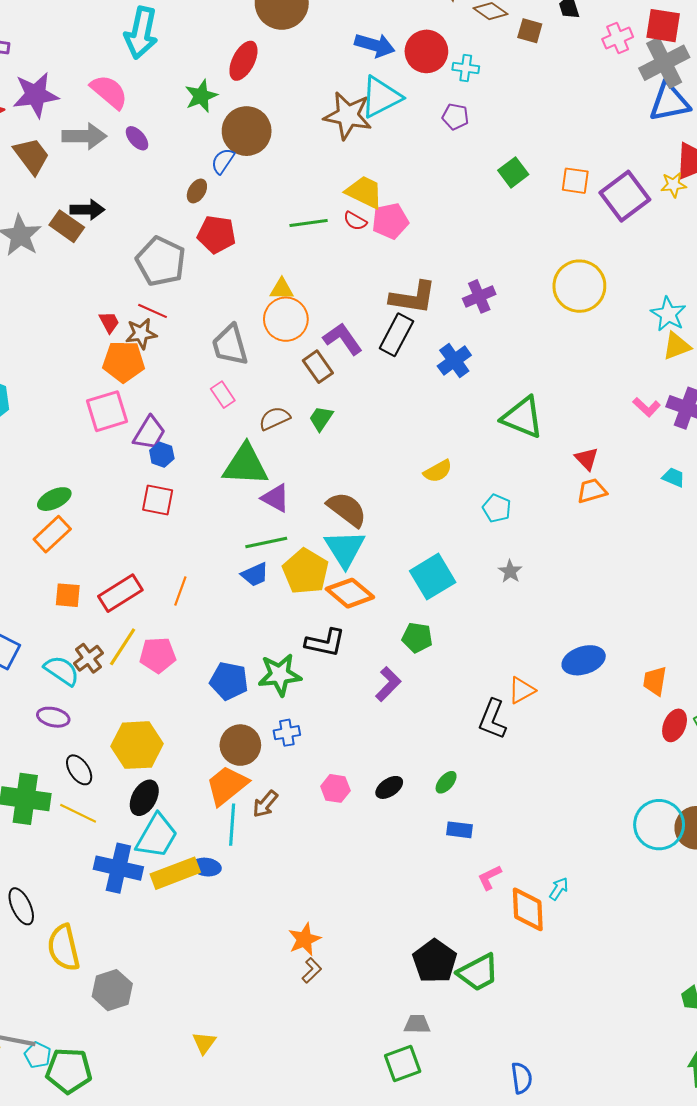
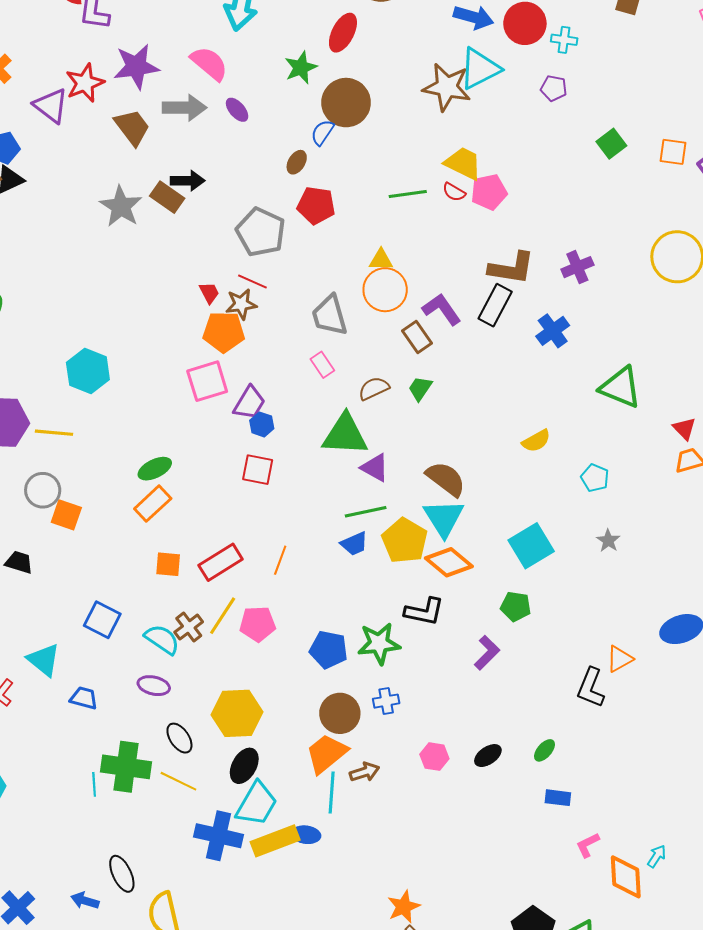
brown arrow: (265, 804) -> (365, 772), turned -148

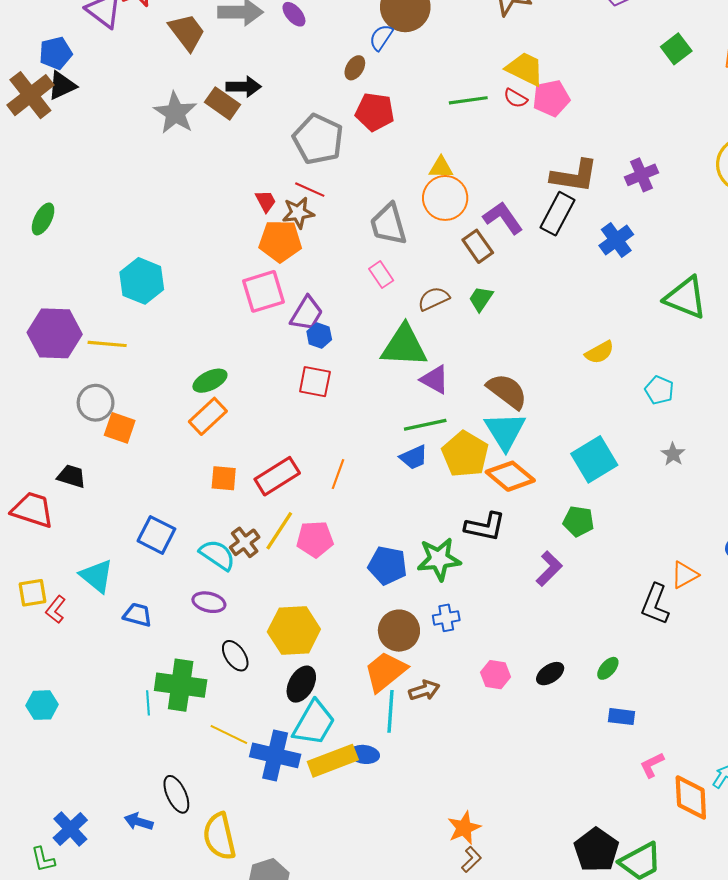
yellow line: (178, 781) -> (229, 734), moved

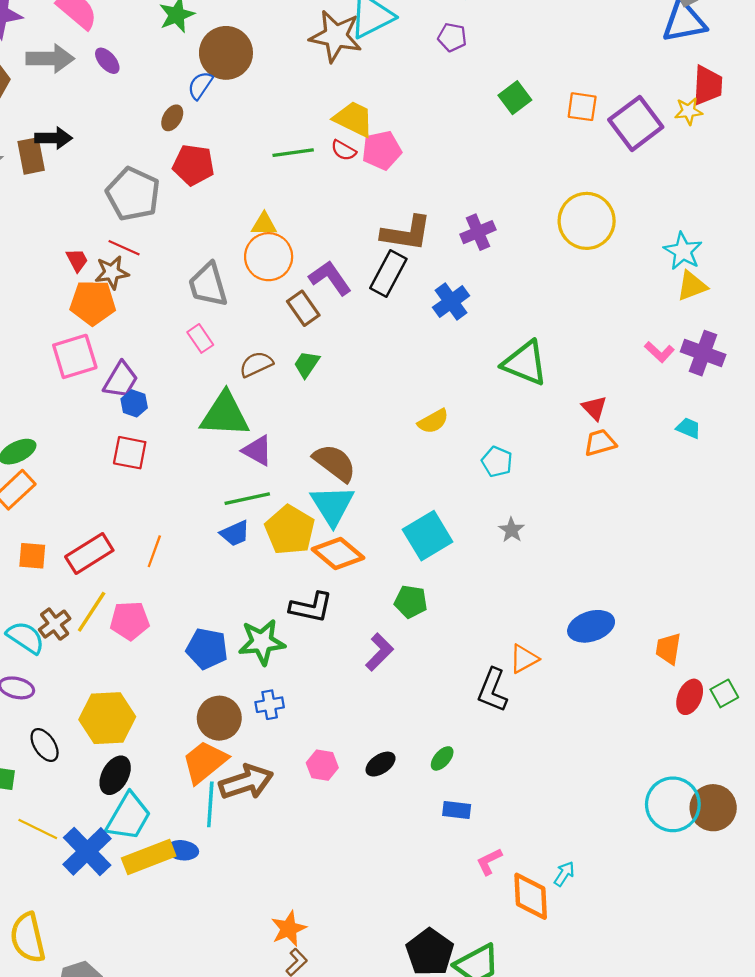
brown rectangle: (223, 103) -> (31, 156), turned 44
brown arrow: (424, 690) -> (246, 782), size x1.6
blue cross: (275, 755) -> (87, 851), turned 33

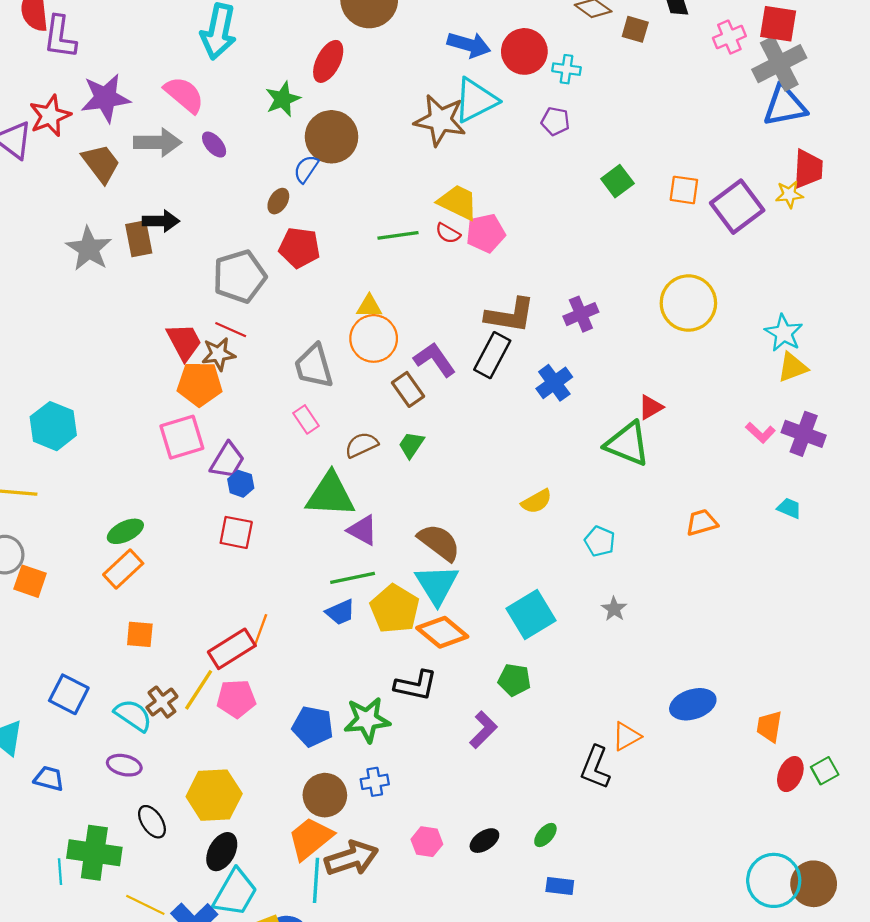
gray pentagon: (133, 194) -> (240, 276), turned 30
red trapezoid: (77, 260) -> (184, 342), size x1.6
red triangle: (594, 408) -> (651, 407), moved, turned 44
red rectangle: (89, 553) -> (232, 649), moved

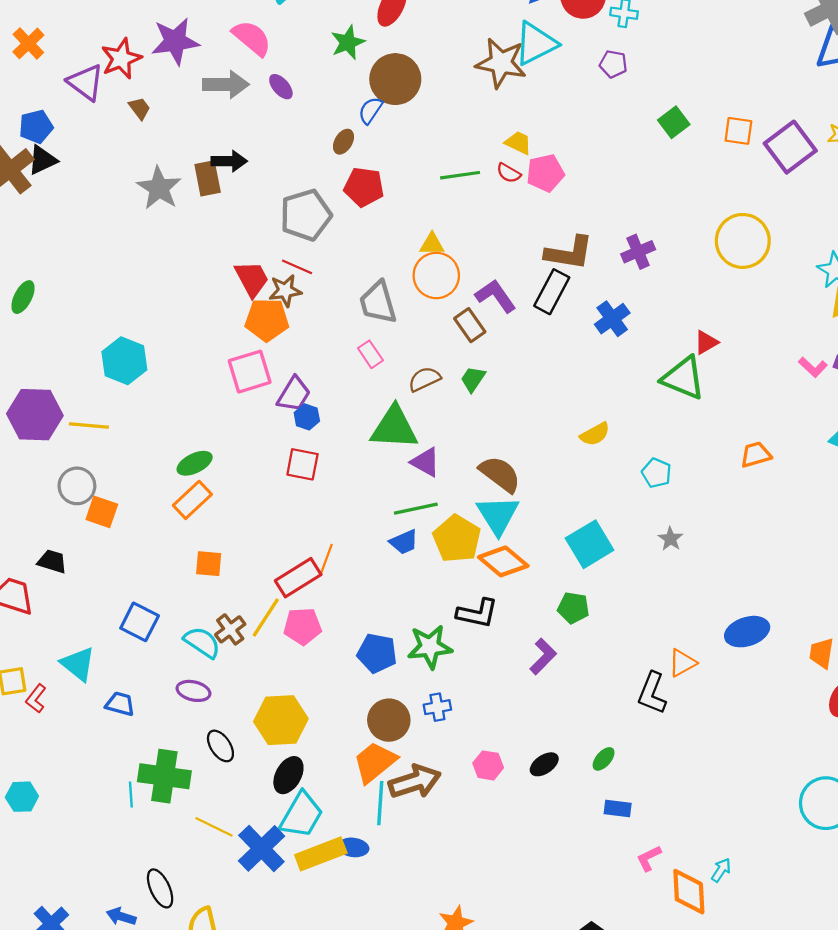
brown trapezoid: (101, 163) -> (140, 108), moved, size x0.6
yellow trapezoid: (458, 202) -> (518, 143), size x0.7

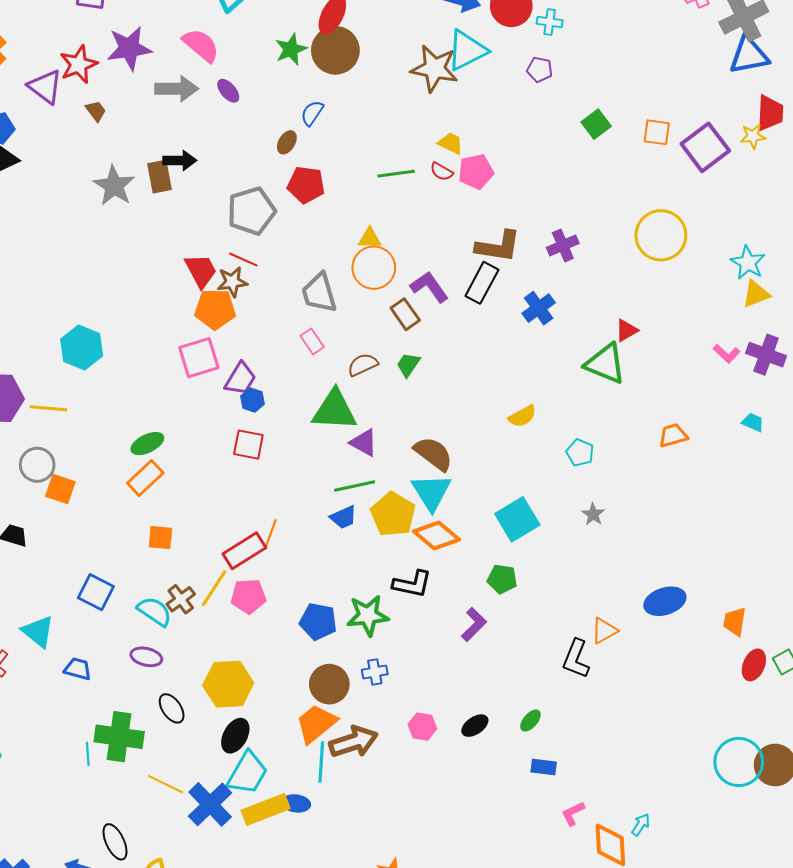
brown circle: (395, 79) -> (335, 50), moved

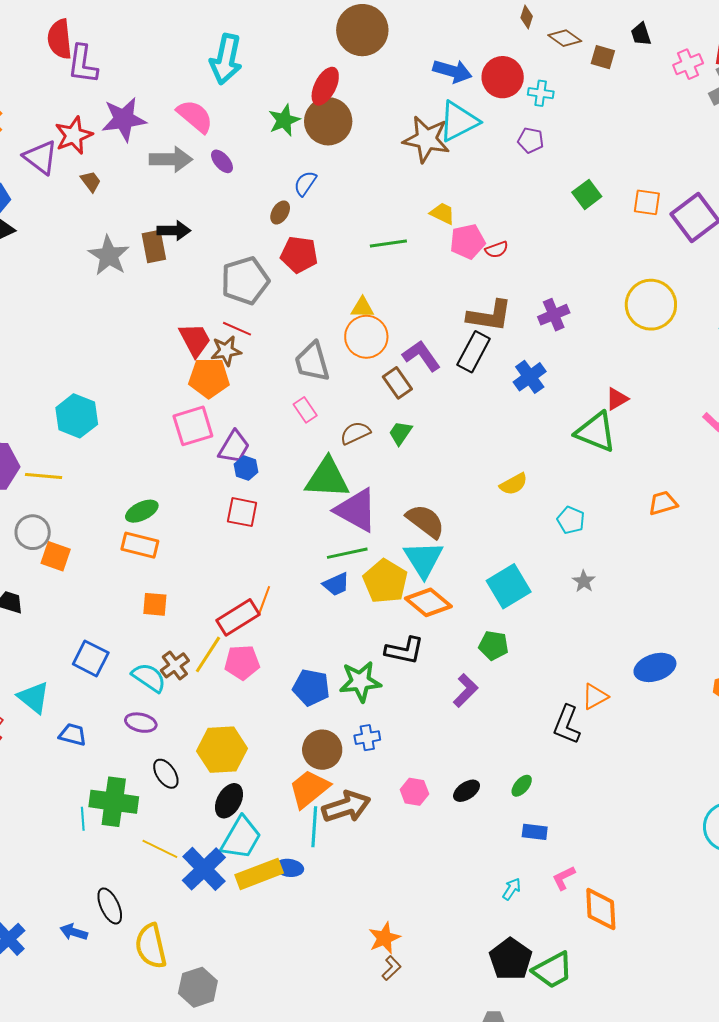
red semicircle: (442, 172) -> (497, 250), moved, turned -50
purple triangle: (364, 443) -> (356, 510), size x1.6
orange rectangle: (145, 478) -> (140, 545), turned 57
cyan arrow: (641, 825) -> (512, 889), moved

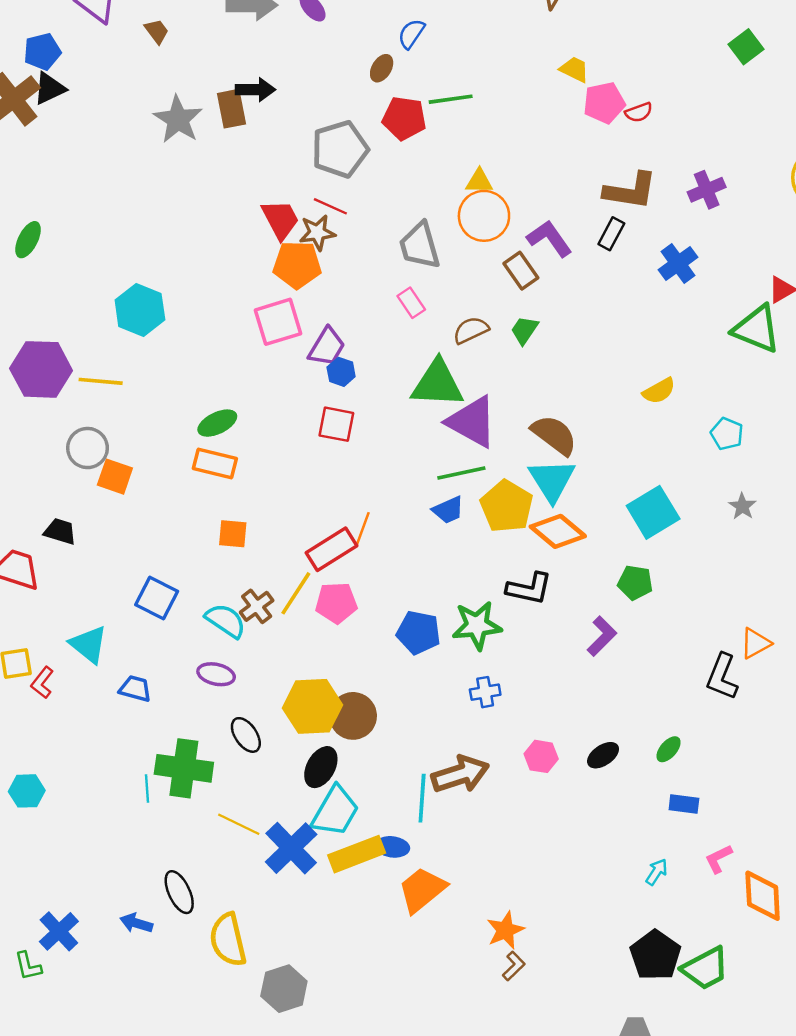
green line: (388, 244) -> (451, 99), moved
black rectangle: (474, 352) -> (611, 234), size x0.7
brown circle: (322, 750) -> (353, 716), moved
orange trapezoid: (309, 789) -> (422, 890), moved

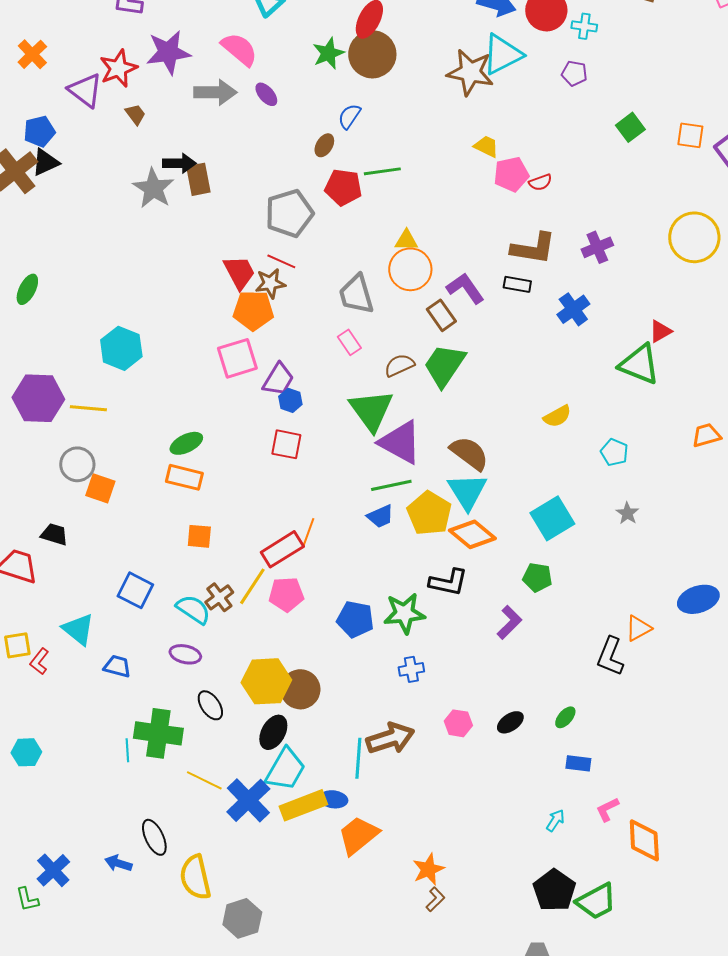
black arrow: (255, 90) -> (179, 163), moved
black rectangle: (611, 234) -> (517, 284), turned 72
green trapezoid: (524, 330) -> (444, 365), size x1.8
green triangle: (438, 384) -> (371, 410), turned 51

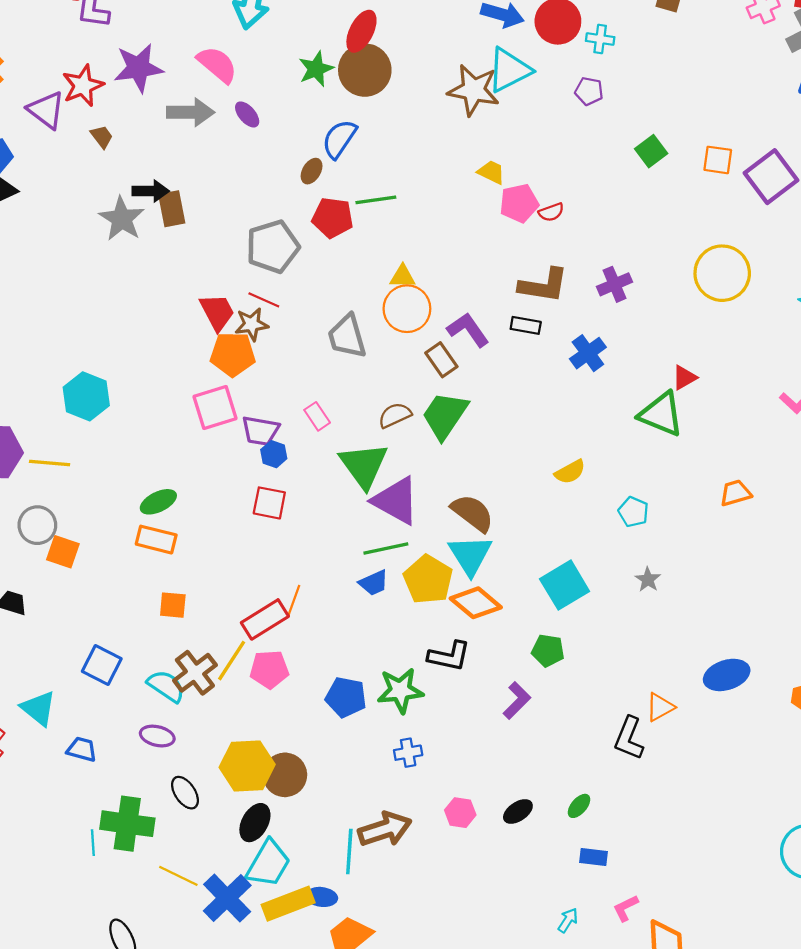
blue semicircle: (349, 116) -> (339, 139), size x1.4
pink rectangle: (349, 342) -> (317, 416), moved
purple trapezoid: (278, 379) -> (260, 431), turned 69
brown cross: (219, 597) -> (195, 673), size x1.4

